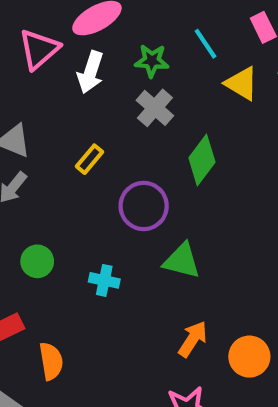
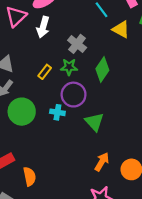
green star: (152, 61) -> (69, 67), moved
green circle: (37, 261) -> (22, 112), moved, size x1.6
green triangle: (182, 261) -> (94, 122), turned 36
cyan cross: (104, 280) -> (57, 112), moved

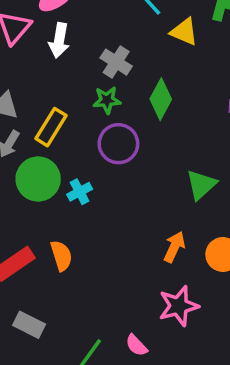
yellow rectangle: (45, 72) -> (51, 127), moved, size x1.5
cyan cross: (57, 112) -> (80, 192), moved, turned -32
green triangle: (94, 122) -> (201, 185), moved, turned 36
orange semicircle: (30, 176) -> (61, 256), moved

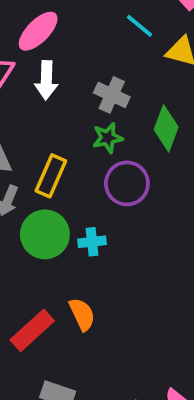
cyan cross: (80, 192) -> (92, 242), turned 30

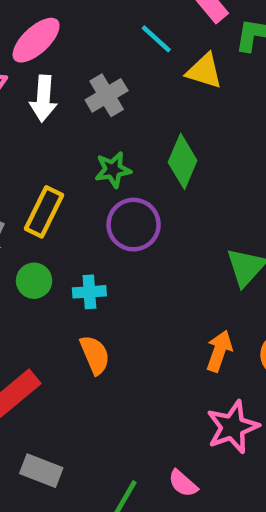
gray cross: (112, 95) -> (107, 95), moved, turned 32
green circle: (45, 234) -> (34, 281), size x0.6
orange semicircle: (82, 314) -> (95, 355), moved

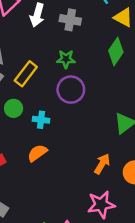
gray cross: (107, 95) -> (70, 20), turned 30
green diamond: (183, 161) -> (116, 51), moved
orange semicircle: (95, 355) -> (37, 153), turned -114

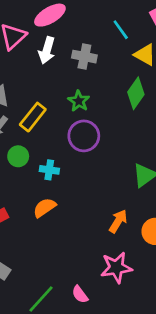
green star: (66, 59) -> (79, 101), turned 30

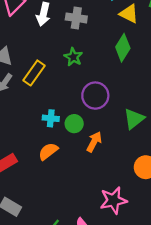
purple circle: (84, 136) -> (95, 96), moved
green circle: (18, 156) -> (74, 124), moved
orange arrow: (118, 221) -> (94, 142), moved

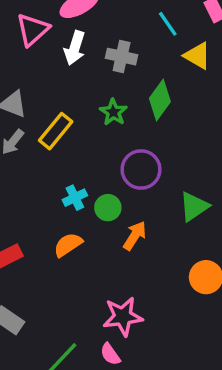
green diamond: (123, 48) -> (160, 100), moved
cyan cross: (51, 118) -> (75, 198), turned -35
pink star: (113, 200) -> (123, 316), moved

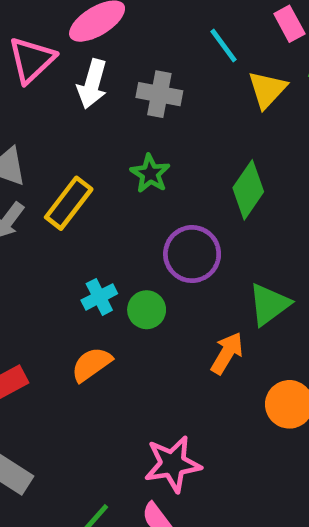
yellow triangle: (197, 56) -> (267, 90), turned 44
green diamond: (160, 100) -> (248, 190), moved
orange arrow: (135, 236) -> (227, 353), moved

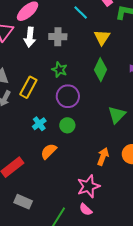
yellow triangle: (267, 90) -> (102, 37), moved
purple circle: (192, 254) -> (68, 96), moved
cyan cross: (99, 297) -> (39, 124), moved
orange arrow: (227, 353) -> (103, 157), moved

